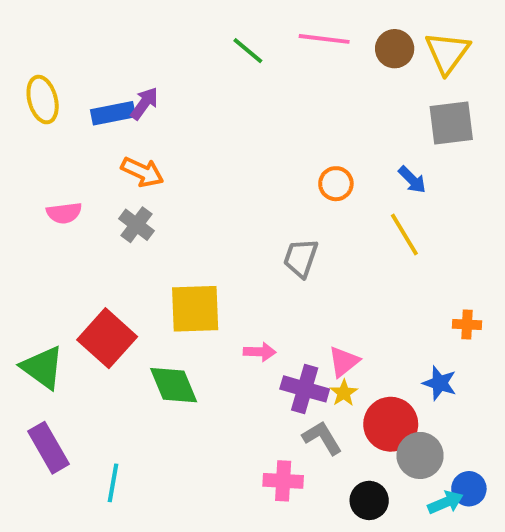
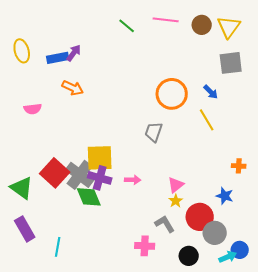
orange circle: (336, 184) -> (172, 94), size x1.8
gray cross: (136, 225) -> (80, 175), moved, size x1.6
purple cross: (305, 389) -> (100, 178), moved

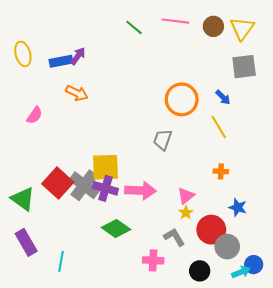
pink semicircle: (33, 109) -> (35, 115), turned -48
orange cross: (239, 166) -> (221, 171), moved
pink arrow: (133, 180) -> (140, 190), size x1.8
green diamond: (89, 197) -> (116, 229), moved, turned -32

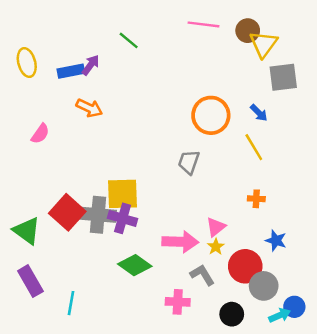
green line: (134, 27) -> (129, 40), moved
yellow triangle: (242, 28) -> (264, 44), moved
gray cross: (84, 185) -> (98, 215), turned -32
pink arrow: (140, 190) -> (180, 242), moved

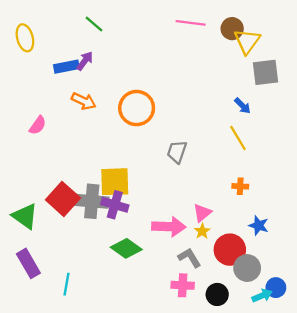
green line: (129, 40) -> (94, 24), moved
yellow ellipse: (27, 63) -> (25, 38), moved
orange circle: (211, 115) -> (137, 108), moved
pink cross: (178, 302) -> (183, 285), moved

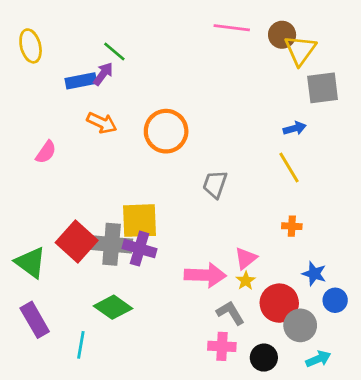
green line: (94, 24) -> (114, 52), moved
blue arrow: (242, 106) -> (295, 128), turned -60
green diamond: (126, 248) -> (113, 307), moved
blue circle: (276, 288) -> (335, 300), moved

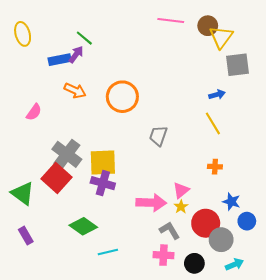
gray cross: (112, 244) -> (67, 154), moved, turned 32
purple rectangle: (35, 320) -> (26, 236), size x0.7
cyan line: (81, 345) -> (108, 252), moved, turned 66

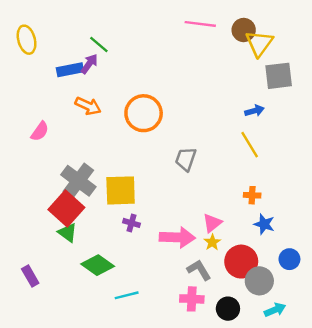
purple cross: (103, 183) -> (131, 223), moved, size x0.6
green triangle: (23, 193) -> (68, 233), moved, size x0.7
blue star: (231, 202) -> (264, 224), moved

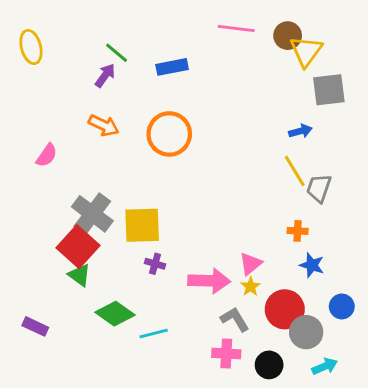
blue rectangle: (70, 70) -> (172, 67), moved
gray trapezoid: (186, 159) -> (319, 188), moved
purple rectangle: (30, 276) -> (35, 326), turned -35
cyan line: (127, 295) -> (154, 334), moved

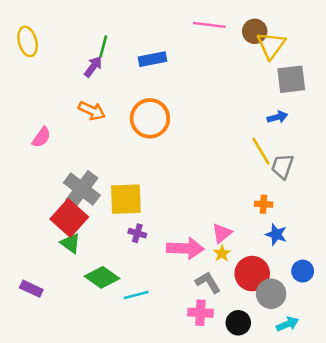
green line: (117, 53) -> (103, 46), turned 65
blue arrow: (300, 131) -> (277, 117), moved

